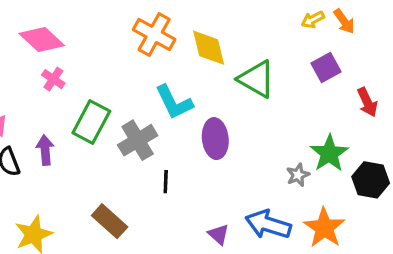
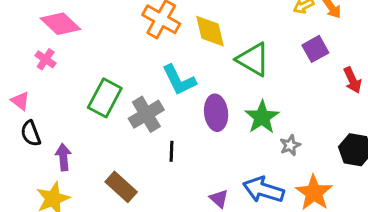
pink cross: (53, 79) -> (46, 59), moved
purple arrow: (45, 150) -> (63, 157), moved
green star: (329, 153) -> (262, 117), moved

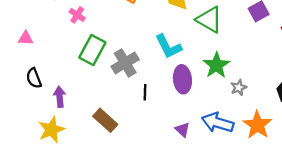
pink cross: (46, 59) -> (77, 15), moved
cyan L-shape: (179, 80) -> (168, 47), moved
pink triangle: (20, 101) -> (26, 38), moved, turned -35
purple ellipse: (216, 113) -> (182, 79), moved

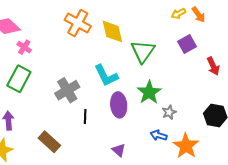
green triangle: (209, 20) -> (143, 51), turned 35
green rectangle: (92, 50) -> (19, 79), moved
blue arrow: (218, 123) -> (159, 135), moved, size x0.6

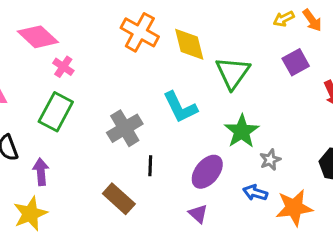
purple ellipse: (119, 105) -> (207, 172), moved, turned 45
brown rectangle: (49, 142) -> (119, 199), moved
orange star: (186, 146) -> (294, 208), turned 30

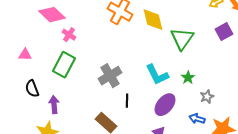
cyan L-shape: (180, 107) -> (157, 75), moved
green star: (242, 131) -> (188, 78), size x0.6

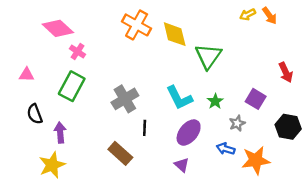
purple square: (224, 32) -> (256, 99), moved, turned -30

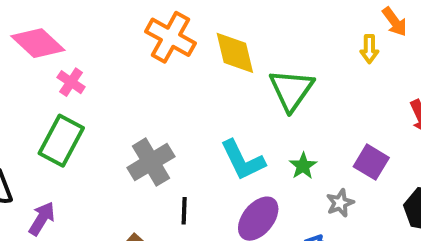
yellow arrow: (248, 14) -> (369, 49), moved, turned -63
purple arrow: (60, 133) -> (42, 219), turned 36

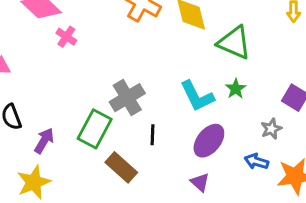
green triangle: (291, 90) -> (234, 43), turned -42
green rectangle: (61, 141) -> (95, 129), moved
green star: (303, 166) -> (236, 89), moved

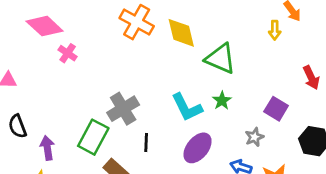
purple arrow: (44, 141) -> (47, 148), turned -40

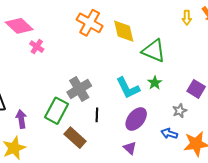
yellow arrow: (275, 30) -> (187, 18), moved

